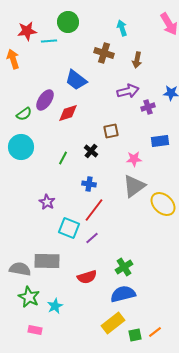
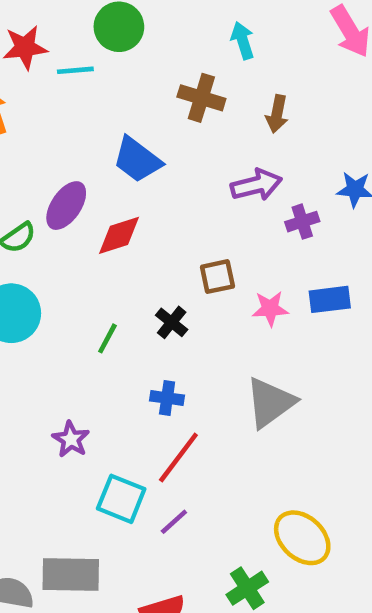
pink star: (134, 159) -> (270, 309), moved
yellow ellipse: (163, 204) -> (302, 538), moved

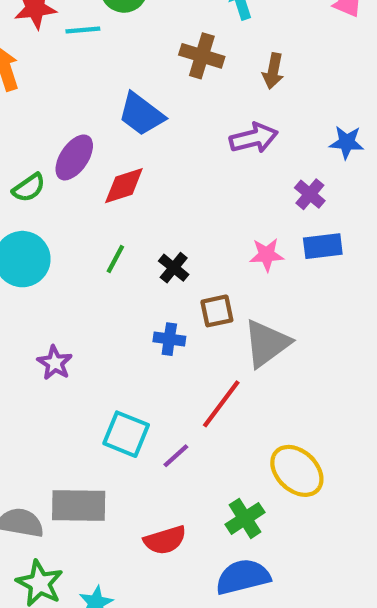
purple cross: (302, 222) -> (310, 194), moved, turned -32
brown square: (217, 277) -> (217, 311), moved
green line: (107, 338) -> (115, 259), moved
purple star: (71, 439) -> (55, 363), moved
red line: (178, 458) -> (221, 404), moved

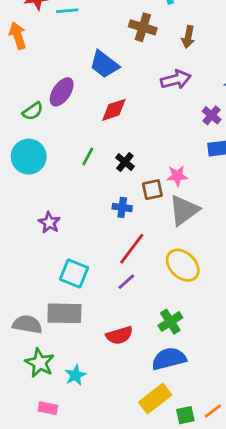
red diamond: (124, 186) -> (114, 110), moved
pink star: (267, 255) -> (177, 176), moved
red line: (221, 404) -> (132, 249), moved
cyan square: (126, 434) -> (74, 273), moved
yellow ellipse: (297, 471) -> (183, 265), moved

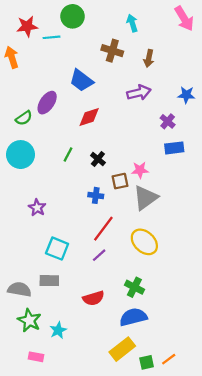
gray rectangle: (64, 313) -> (49, 281), size x0.7
green cross: (170, 322) -> (134, 287), turned -30

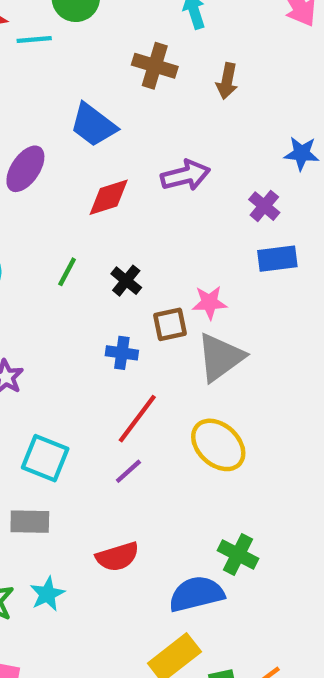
purple arrow: (139, 93) -> (185, 175), moved
green cross: (134, 287) -> (238, 555), moved
cyan star: (58, 330) -> (47, 594), moved

